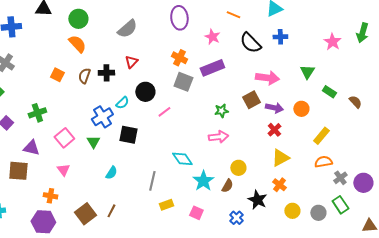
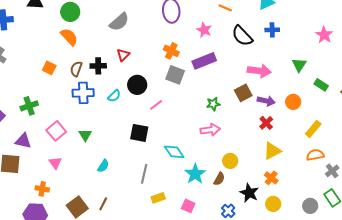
blue cross: (102, 117) -> (83, 93), moved, turned 30
black square: (128, 135) -> (139, 133), moved
yellow circle: (292, 211) -> (273, 204), moved

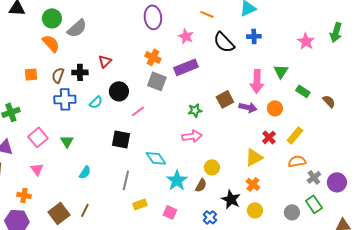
gray semicircle: (119, 22) -> (77, 28), moved
orange square: (49, 68) -> (31, 74), turned -32
pink arrow: (259, 71) -> (257, 81), moved, turned 85
red cross: (266, 123) -> (269, 137), moved

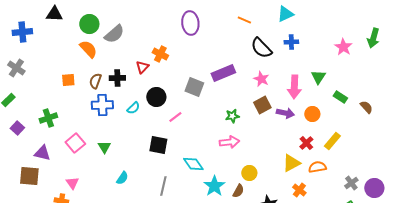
pink star: (186, 36) -> (261, 79), moved
orange cross: (153, 57) -> (160, 54), moved
orange semicircle: (297, 161) -> (317, 167), moved
pink triangle: (37, 169) -> (72, 183), moved
orange cross: (253, 184) -> (299, 190), moved

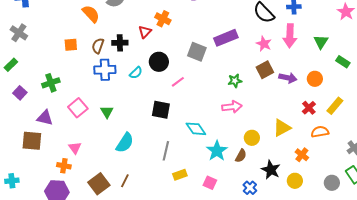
pink arrow: (294, 87) -> (290, 36), moved
yellow triangle: (291, 163) -> (282, 128), moved
cyan semicircle: (122, 178) -> (125, 143), size x1.5

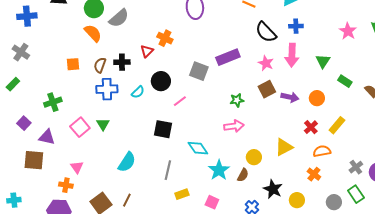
purple square: (20, 93) -> (24, 123), moved
green triangle: (107, 112) -> (103, 124), moved
orange cross: (302, 155) -> (314, 174), moved

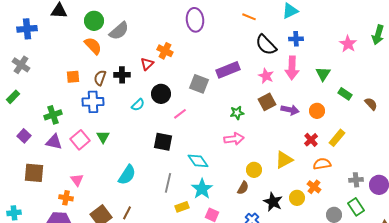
blue cross: (107, 89) -> (93, 102), moved
purple triangle: (47, 137) -> (54, 142), moved
gray cross: (356, 167) -> (356, 180), turned 32
cyan star: (219, 170) -> (202, 189), moved
yellow circle: (297, 200) -> (297, 198), moved

